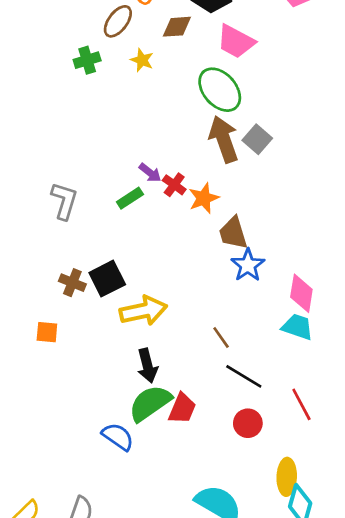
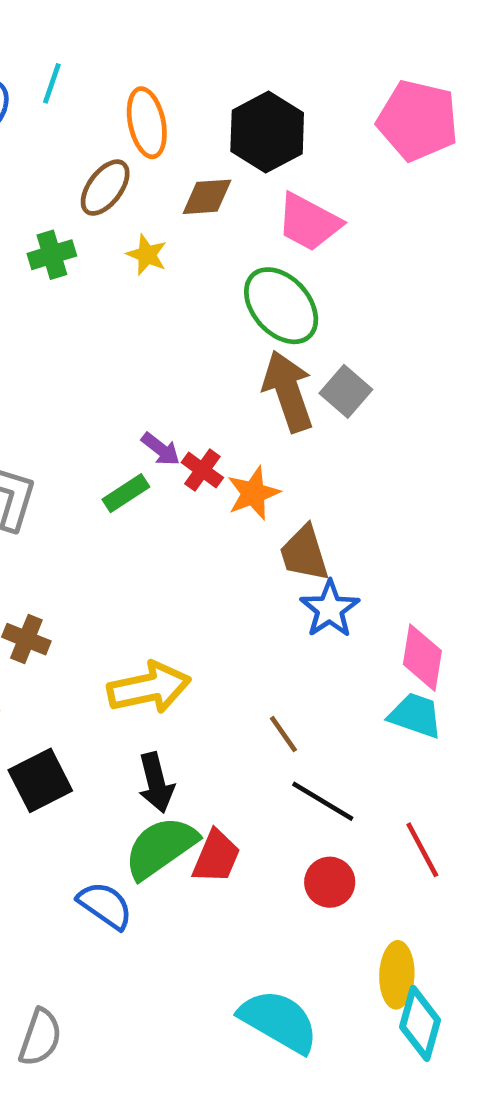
black square: (107, 279) -> (40, 780), moved

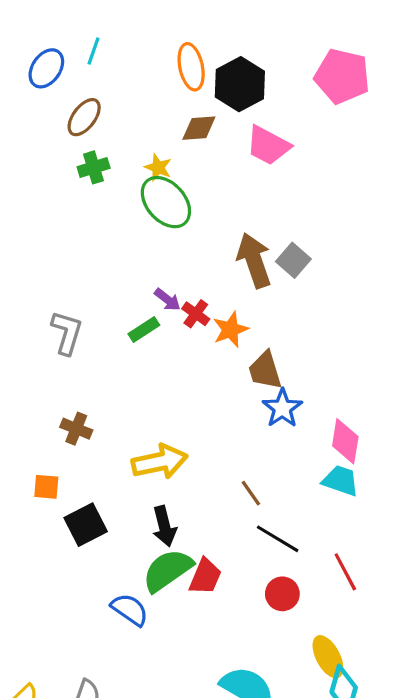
orange ellipse: (147, 123) -> (191, 67), moved
brown ellipse: (105, 188) -> (84, 117), moved
green ellipse: (281, 306) -> (166, 202), moved
yellow ellipse: (397, 975) -> (328, 657), turned -30

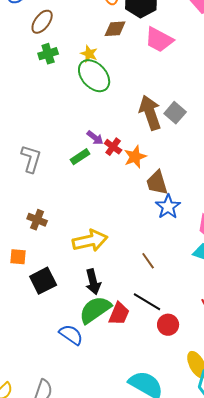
black line: (278, 539) -> (147, 302), moved

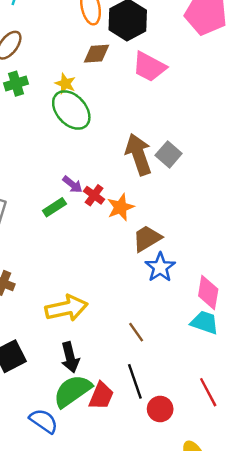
brown trapezoid: (157, 183) -> (147, 238), turned 76
black line: (147, 302) -> (135, 381), turned 40

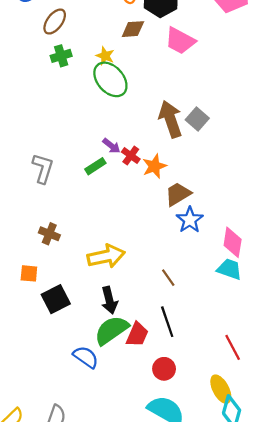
red line: (208, 392) -> (233, 347), moved
red circle: (160, 409) -> (164, 369), moved

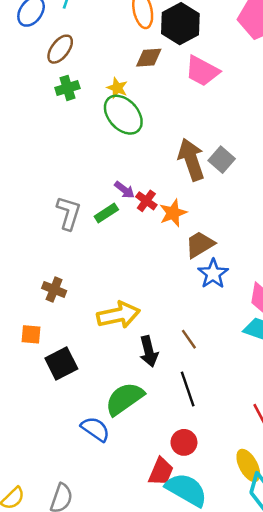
gray L-shape: (43, 168) -> (69, 213), moved
black arrow: (109, 300) -> (149, 351), moved
red trapezoid: (137, 335) -> (161, 472), moved

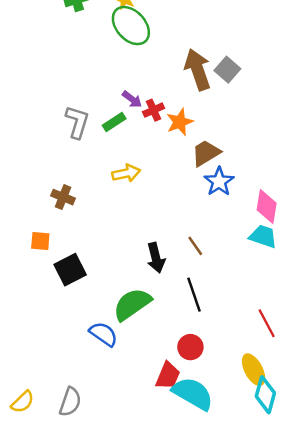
red cross: (146, 201) -> (154, 110), turned 30
yellow arrow: (118, 315) -> (126, 173), moved, size x0.7

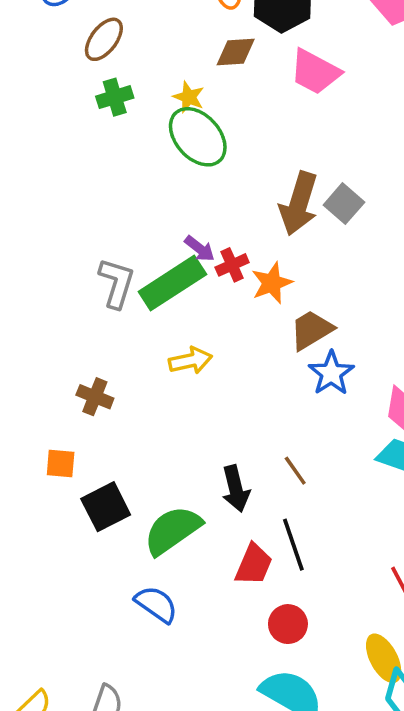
brown arrow: (198, 70) -> (299, 204), turned -144
green rectangle: (114, 122) -> (172, 283), size x1.8
green semicircle: (132, 304) -> (172, 530), moved
red trapezoid: (168, 376) -> (254, 564), moved

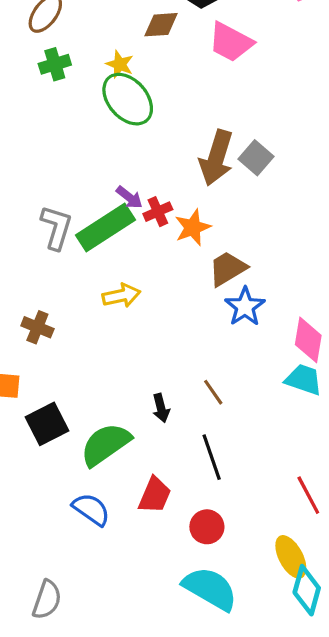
black arrow: (236, 489) -> (161, 408), size x0.7
red trapezoid: (254, 564) -> (155, 495), moved

